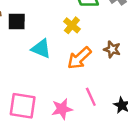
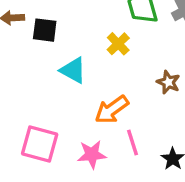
orange arrow: (79, 58) -> (112, 110), moved

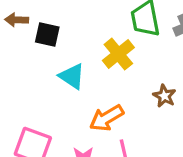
yellow cross: (118, 44) -> (118, 54), size x1.4

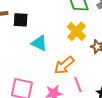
yellow cross: (118, 54) -> (76, 31), moved

